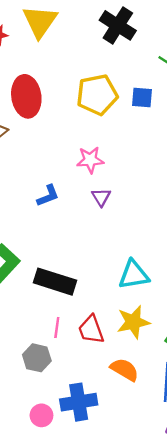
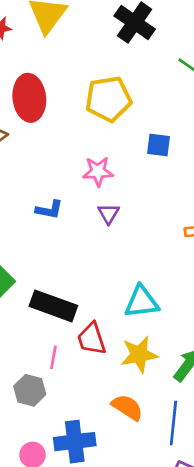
blue square: (142, 98) -> (158, 145), moved
blue L-shape: (48, 196) -> (49, 210), turned 30
red trapezoid: (91, 330) -> (92, 339), moved

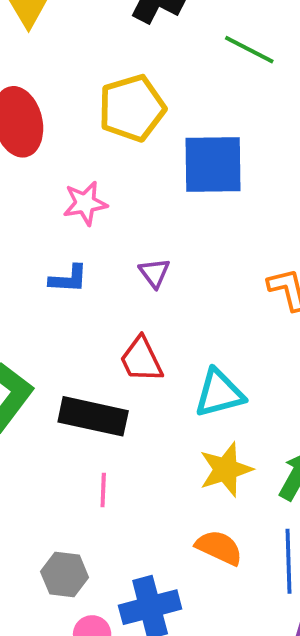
blue square: (158, 145) -> (213, 165), size x1.8
pink star: (98, 171) -> (85, 203), moved
red trapezoid: (92, 339) -> (141, 360), moved
gray hexagon: (30, 390) -> (65, 574), moved

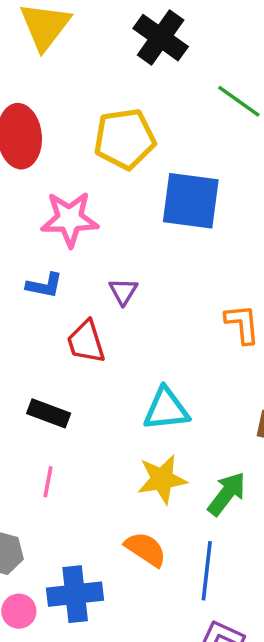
pink star: (85, 203) -> (70, 219), size x1.4
red trapezoid: (141, 360) -> (86, 342), moved
black rectangle: (93, 416) -> (49, 413), size x0.7

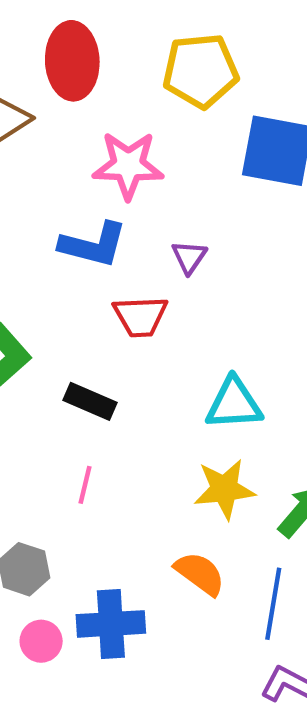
blue L-shape: (44, 285) -> (93, 245), size x1.5
red trapezoid: (86, 342) -> (140, 316), turned -78

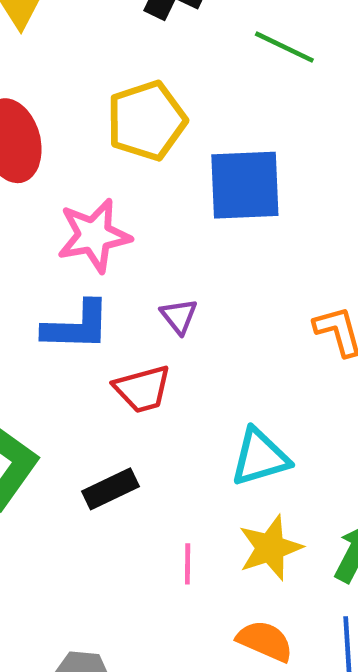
black rectangle: (90, 401) -> (111, 489), turned -36
pink line: (85, 485) -> (188, 564), moved

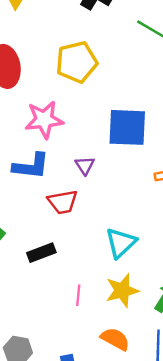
blue square: (245, 185) -> (127, 127), moved
cyan triangle: (260, 457) -> (121, 243), turned -32

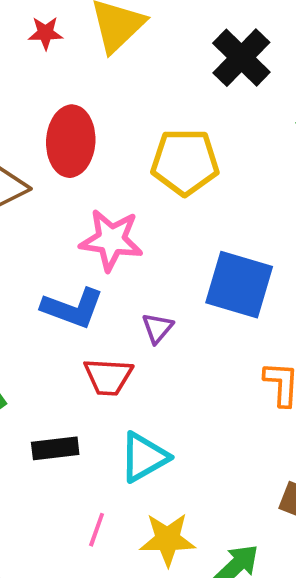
cyan triangle: (121, 243) -> (144, 457), moved

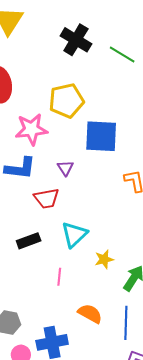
black cross: (241, 58) -> (76, 40), moved
yellow pentagon: (185, 162) -> (66, 101), moved
yellow star: (168, 539) -> (104, 259), moved, size x0.7

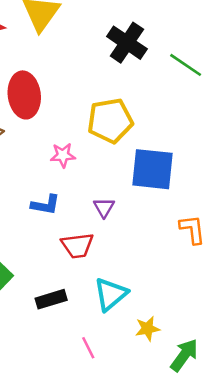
pink star: (31, 129) -> (63, 155), size x0.6
blue L-shape: (20, 168) -> (46, 205), size x0.7
pink line: (59, 277) -> (88, 348), turned -36

